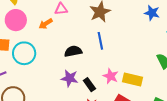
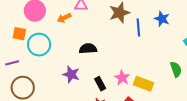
blue star: (152, 13) -> (162, 19), moved
blue line: (100, 41) -> (138, 28), moved
purple star: (70, 78) -> (71, 74), moved

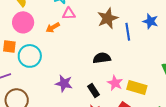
black semicircle: (88, 49) -> (102, 58), moved

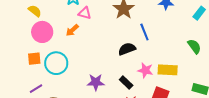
pink triangle: (69, 14) -> (85, 13), turned 32
blue line: (128, 32) -> (144, 32), moved

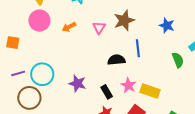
pink triangle: (85, 13) -> (99, 28), moved, turned 32
green semicircle: (194, 46) -> (178, 60), moved
orange square: (34, 59) -> (13, 43), moved
cyan circle: (56, 63) -> (42, 74), moved

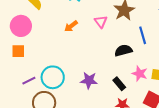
pink circle: (39, 21) -> (21, 26), moved

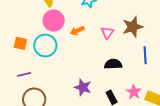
pink circle: (21, 26) -> (54, 21), moved
black semicircle: (123, 50) -> (113, 64), moved
cyan circle: (53, 77) -> (45, 46), moved

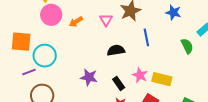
orange square: (20, 43) -> (21, 42), size x1.5
cyan circle: (45, 46) -> (45, 56), moved

